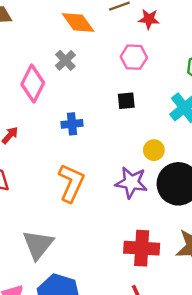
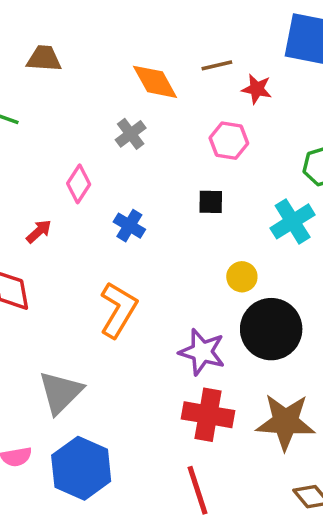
pink diamond: (33, 84) -> (79, 184), moved, size x0.7
blue cross: (72, 124) -> (129, 226), turned 30
purple star: (131, 182) -> (202, 352), moved

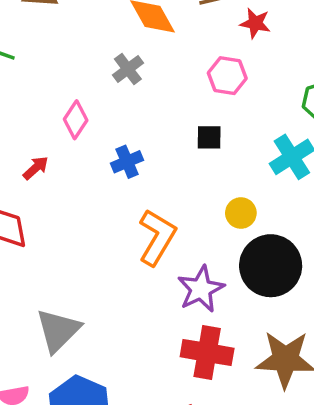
blue cross: (129, 226) -> (127, 162), turned 36
orange L-shape: (118, 310) -> (157, 237), moved
purple star: (202, 352) -> (201, 289), turned 30

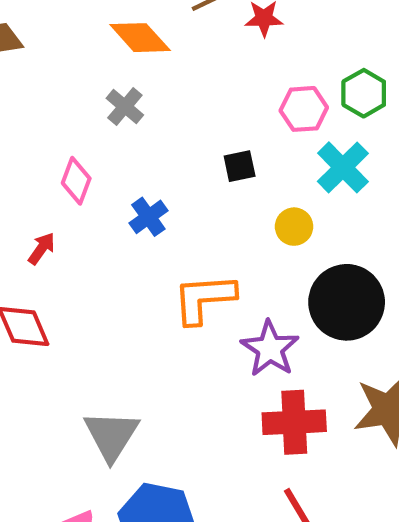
pink hexagon: (227, 76) -> (304, 109), moved
yellow circle: (241, 213) -> (294, 227), moved
orange L-shape: (157, 237) -> (204, 299), turned -112

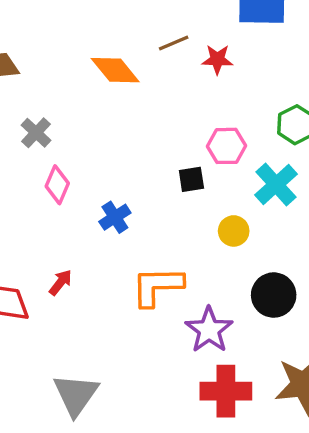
gray cross: (125, 107) -> (36, 133), moved
pink hexagon: (304, 109) -> (226, 146), moved
red arrow: (42, 248) -> (61, 282), moved
black circle: (347, 302) -> (274, 295), size x0.7

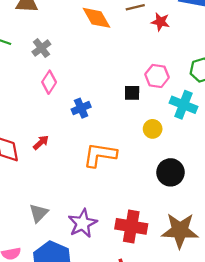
cyan cross: (276, 185) -> (183, 105), turned -36
purple star: (209, 330) -> (83, 223), moved
gray triangle: (76, 395) -> (39, 213), size x0.7

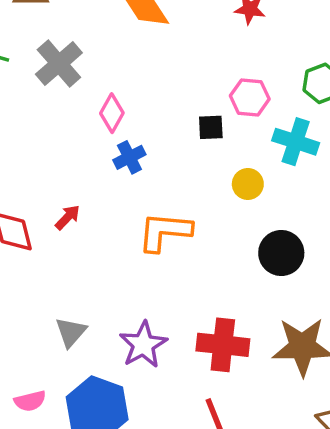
gray cross: (41, 48) -> (59, 64), size x1.5
pink diamond: (49, 82) -> (112, 113), moved

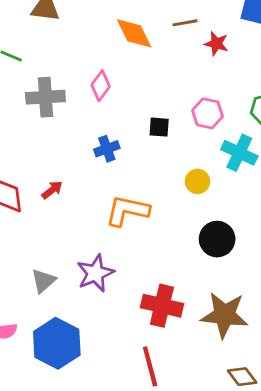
gray cross: (59, 64) -> (45, 97), moved, turned 30
pink diamond: (112, 113) -> (101, 86), moved
black square: (211, 127) -> (159, 127), moved
purple star: (143, 345) -> (95, 273), moved

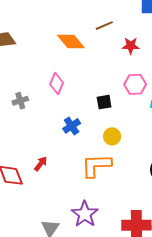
red star: (216, 44) -> (131, 46), moved
gray cross: (45, 97) -> (20, 101), size x0.6
yellow circle: (198, 181) -> (112, 136), moved

